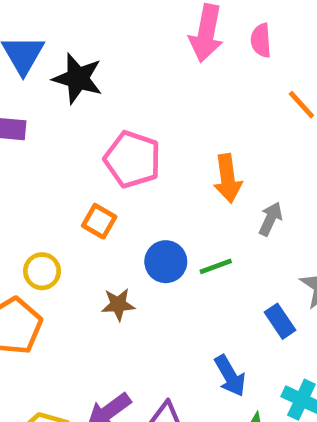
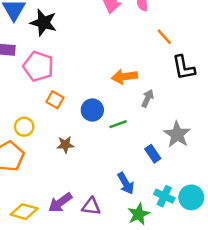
pink pentagon: (132, 159) -> (38, 66), moved
orange arrow: (228, 178) -> (124, 77), turned 90
blue circle: (166, 262) -> (92, 110), moved

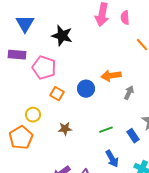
black star: (43, 23) -> (62, 36), moved
blue circle: (92, 110) -> (86, 89), moved
green line: (118, 124) -> (106, 130), moved

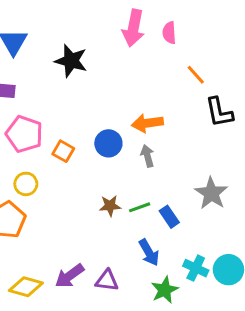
pink pentagon: (44, 68) -> (24, 134), moved
gray arrow: (129, 93) -> (147, 156), moved, turned -40
brown star: (65, 129) -> (110, 206), moved
blue rectangle: (133, 136) -> (169, 217), moved

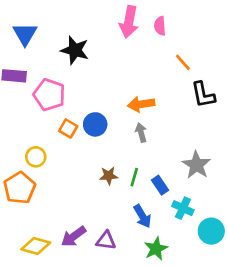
pink pentagon: (24, 134) -> (49, 95), moved
blue circle: (108, 143) -> (95, 124), moved
green line: (140, 207) -> (134, 177), turned -54
cyan cross: (196, 268) -> (183, 208), moved

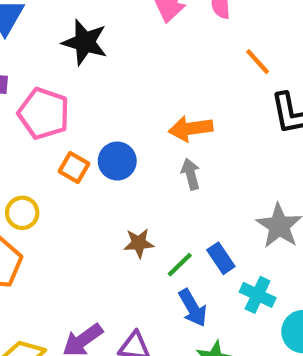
green line: (134, 177) -> (180, 265), moved, turned 30

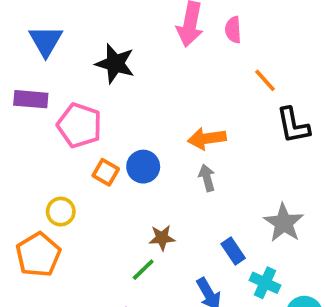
green line: (180, 265) -> (143, 270), moved

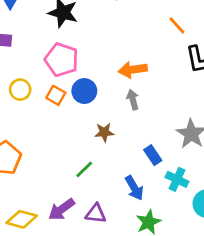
pink pentagon: (79, 125) -> (62, 60), moved
yellow circle: (61, 212) -> (20, 90), moved
brown star: (162, 238) -> (104, 132), moved

